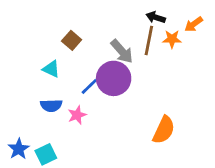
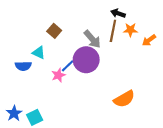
orange arrow: (194, 24) -> (149, 40), moved
blue semicircle: (51, 106) -> (23, 66), moved
pink star: (77, 115) -> (58, 75), moved
orange semicircle: (164, 130) -> (124, 99), turned 35

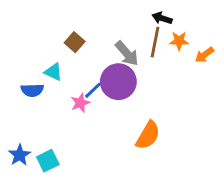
orange semicircle: (124, 99) -> (148, 135), moved, turned -30

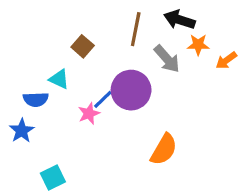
black arrow: (162, 18) -> (179, 20), size x1.4
brown line: (155, 42) -> (136, 29), moved
gray arrow: (127, 53) -> (167, 59), moved
blue star: (20, 155) -> (22, 131), moved

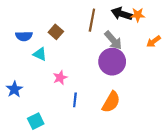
orange star: (198, 45) -> (138, 15), moved
purple circle: (131, 90) -> (112, 62), moved
blue semicircle: (36, 99) -> (24, 36), moved
blue line: (103, 99) -> (75, 100), moved, turned -40

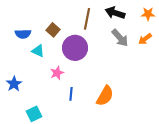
orange star: (138, 15) -> (148, 14), moved
gray arrow: (113, 40) -> (120, 38), moved
purple circle: (112, 62) -> (75, 48), moved

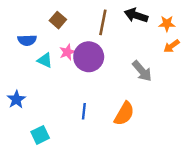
orange star: (148, 14) -> (167, 24), moved
brown square: (53, 30) -> (58, 20), moved
gray arrow: (120, 38) -> (142, 71), moved
pink star: (57, 73) -> (67, 52), moved

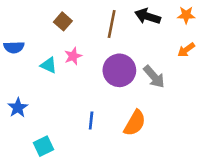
orange star: (167, 24) -> (186, 15), moved
blue semicircle: (27, 40) -> (14, 47), moved
purple circle: (89, 57) -> (119, 70), moved

